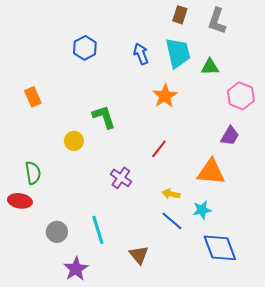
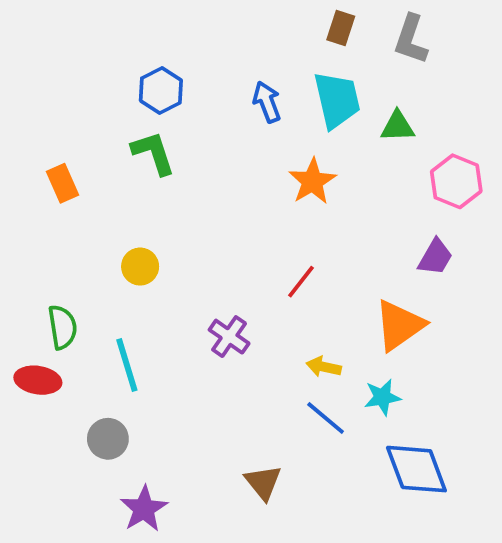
green L-shape: (104, 117) -> (153, 153), moved
orange triangle: (211, 172) -> (399, 325), turned -40
cyan line: (98, 230) -> (127, 365), moved

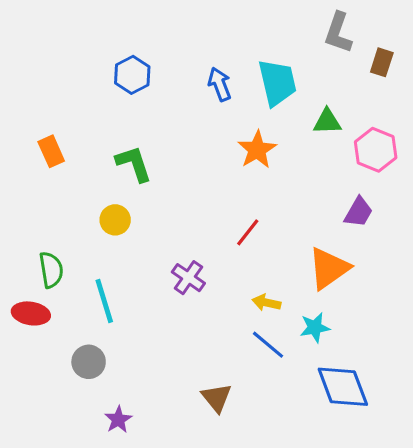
brown rectangle: (341, 28) -> (382, 62), moved
green triangle: (398, 126) -> (327, 122), moved
green L-shape: (153, 153) -> (134, 164), moved
purple star: (144, 509) -> (118, 420), size x0.7

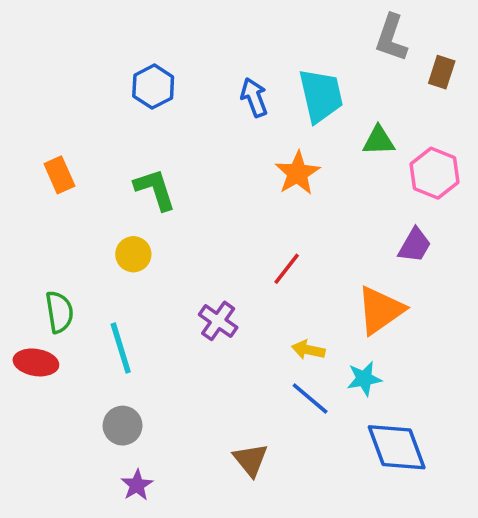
gray circle: (89, 362) -> (123, 426), moved

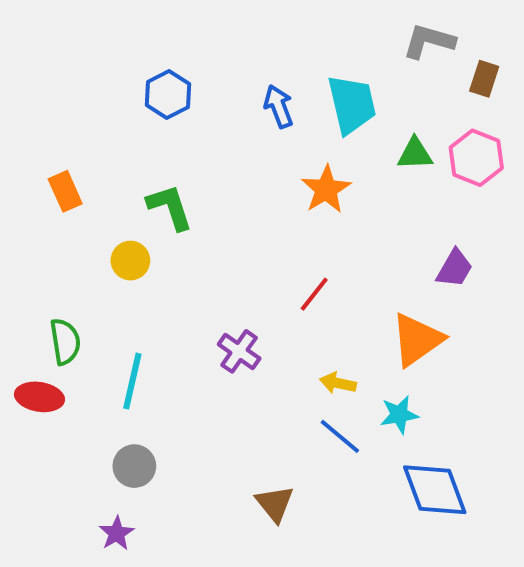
gray L-shape: (391, 38) -> (429, 41), turned 87
pink hexagon: (434, 173) -> (476, 158), moved
yellow circle: (133, 254) -> (130, 261), moved
cyan line: (121, 348) -> (132, 381), turned 30
purple star: (137, 485) -> (117, 533), moved

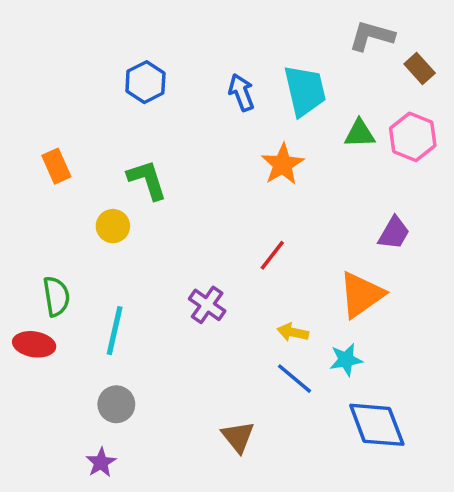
brown rectangle: (484, 79) -> (420, 68), turned -60

